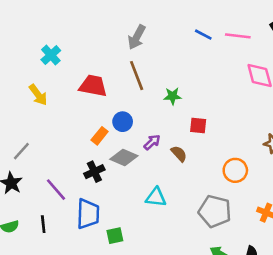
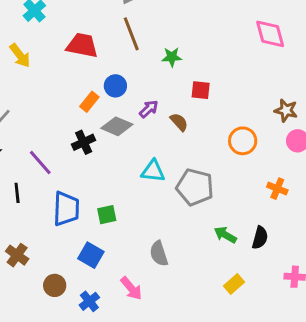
gray pentagon: (215, 211) -> (195, 187), moved
blue trapezoid: (88, 214) -> (66, 209), moved
black line: (43, 224) -> (17, 193), moved

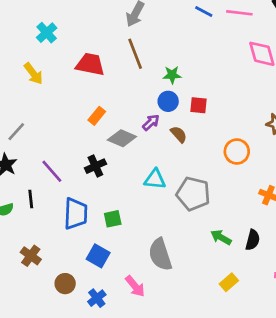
blue circle: (115, 86) -> (168, 101), moved
black cross: (84, 142) -> (95, 166), moved
gray semicircle: (159, 254) -> (160, 255), size x1.4

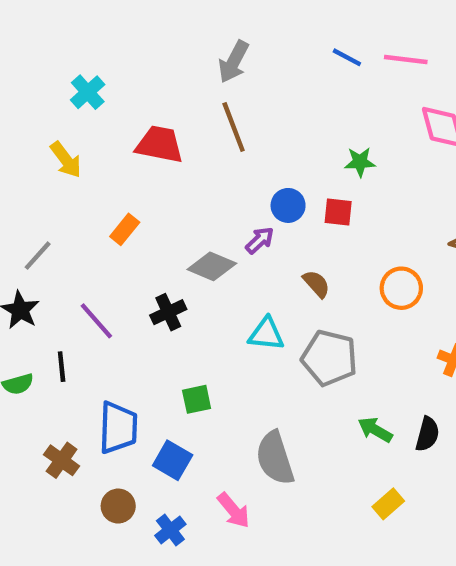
green star: (172, 75) -> (360, 162), moved
orange rectangle: (97, 116) -> (125, 229), moved
brown semicircle: (179, 134) -> (316, 284), moved
blue trapezoid: (76, 214) -> (118, 428), moved

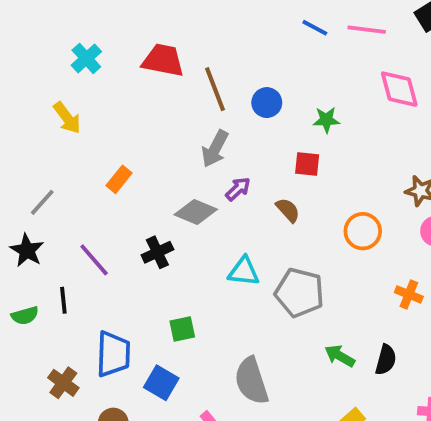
gray arrow: (234, 62) -> (215, 149), moved
red trapezoid: (160, 144) -> (163, 60), moved
blue circle: (288, 205) -> (267, 103), moved
brown semicircle: (316, 284) -> (288, 210), moved

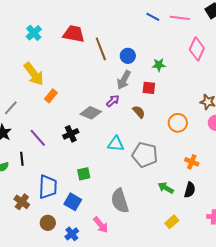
pink diamond: (399, 89) -> (197, 49), turned 40
yellow arrow: (67, 118) -> (34, 74), moved, size x1.4
gray arrow: (215, 149) -> (124, 80), moved
orange cross: (409, 294) -> (192, 162), moved

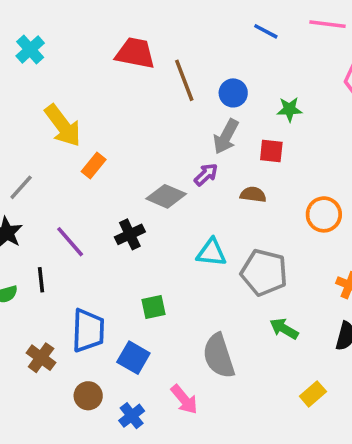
blue line: (153, 17) -> (266, 31), moved
cyan cross: (34, 33) -> (30, 49), moved
brown semicircle: (139, 112) -> (253, 195), turned -40
green arrow: (166, 188) -> (284, 329), moved

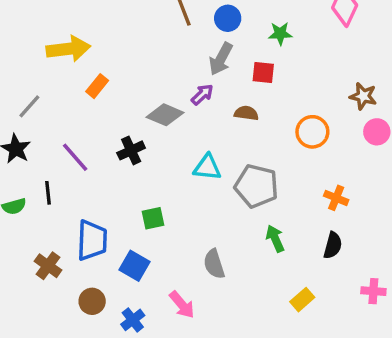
yellow arrow: (63, 126) -> (68, 49), turned -60
green arrow: (284, 329) -> (275, 239), turned 36
gray semicircle: (219, 356) -> (214, 264), size x0.7

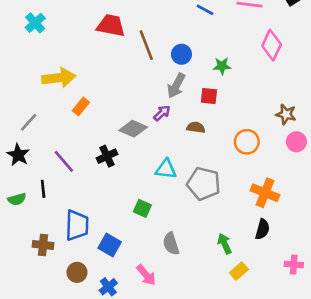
orange cross: (336, 198) -> (265, 193), size x1.5
green square: (153, 218) -> (142, 208), moved, turned 36
green arrow: (275, 239) -> (225, 244), moved
brown cross: (48, 266) -> (43, 245), turned -30

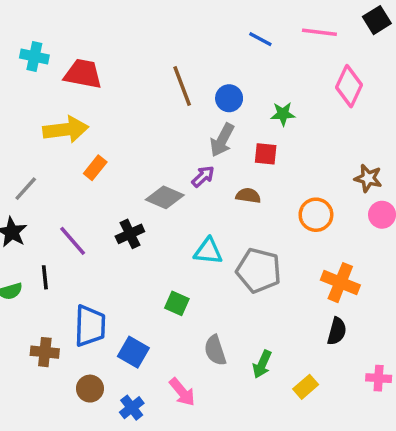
cyan cross: (35, 23) -> (34, 57), turned -36
red trapezoid: (111, 26) -> (83, 74), moved
green arrow: (225, 244) -> (262, 364), moved, turned -132

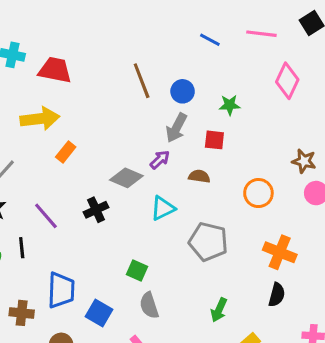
cyan triangle: (208, 251) -> (163, 208), moved, turned -32
gray semicircle: (215, 350) -> (149, 305), moved
green arrow: (262, 364) -> (219, 310), moved

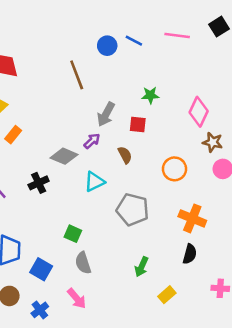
pink diamond: (287, 81) -> (199, 112), moved
blue circle: (183, 91) -> (107, 46), moved
brown semicircle: (199, 176) -> (125, 155), turned 54

